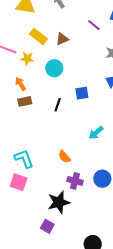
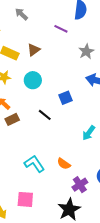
black line: (58, 105) -> (45, 115), turned -56
cyan L-shape: (24, 159) -> (34, 164), moved
purple cross: (75, 181) -> (80, 185), turned -35

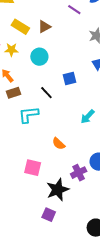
cyan L-shape: (34, 164) -> (29, 115), moved, turned -70
purple cross: (80, 185) -> (79, 173), moved
pink square: (25, 199) -> (33, 168), moved

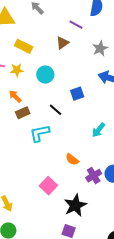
brown triangle: (44, 27) -> (62, 43), moved
pink square: (33, 168) -> (48, 186), turned 36
purple cross: (79, 173) -> (94, 176), moved

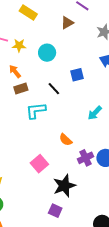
yellow rectangle: (24, 46) -> (28, 13), moved

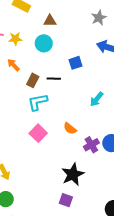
brown triangle: (67, 23) -> (50, 21), moved, turned 32
brown rectangle: (21, 88) -> (33, 80), moved, turned -40
black line: (54, 89) -> (54, 79), turned -40
pink square: (39, 164) -> (38, 133), moved

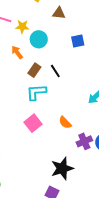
cyan circle: (44, 43) -> (39, 39), moved
blue square: (75, 63) -> (78, 41), moved
black line: (54, 79) -> (55, 71), turned 48

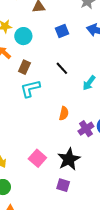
black line: (55, 71) -> (62, 68), moved
pink square: (33, 123) -> (37, 158), moved
orange semicircle: (65, 123) -> (64, 113), turned -112

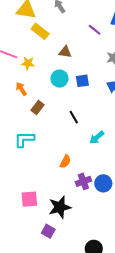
cyan circle: (23, 36) -> (59, 79), moved
cyan L-shape: (30, 89) -> (24, 139), moved
pink square: (37, 158) -> (29, 199), turned 30

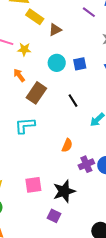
brown triangle: (65, 52) -> (55, 30), moved, turned -32
brown rectangle: (38, 107) -> (36, 93), size x1.5

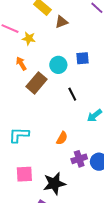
cyan circle: (57, 63) -> (58, 65), moved
cyan L-shape: (25, 126) -> (19, 135), moved

